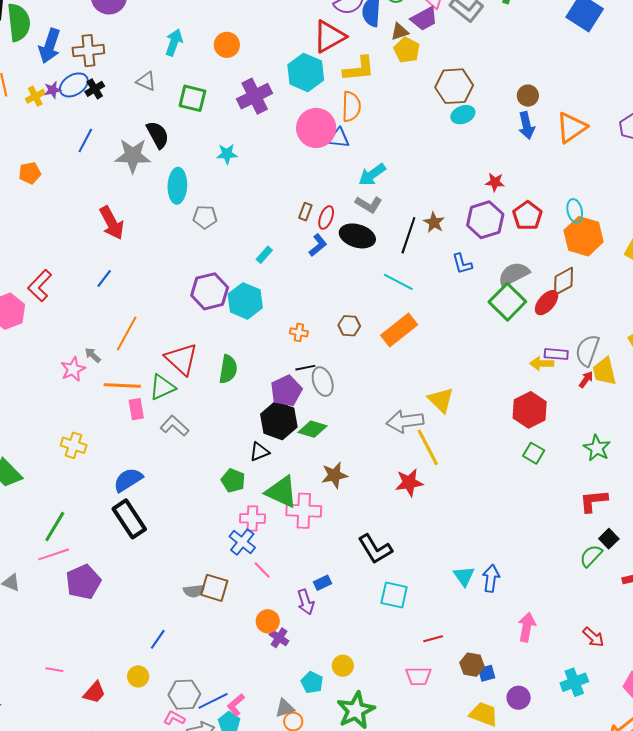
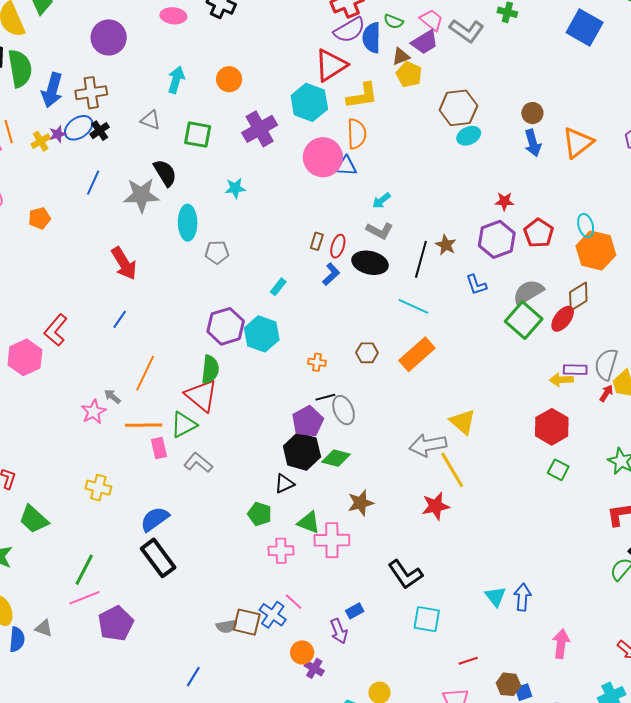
cyan arrow: (372, 175) -> (381, 201), size x0.7
green semicircle: (228, 369) -> (210, 369), moved
green triangle: (282, 492) -> (309, 522), size x0.7
blue cross: (242, 542) -> (273, 615), moved

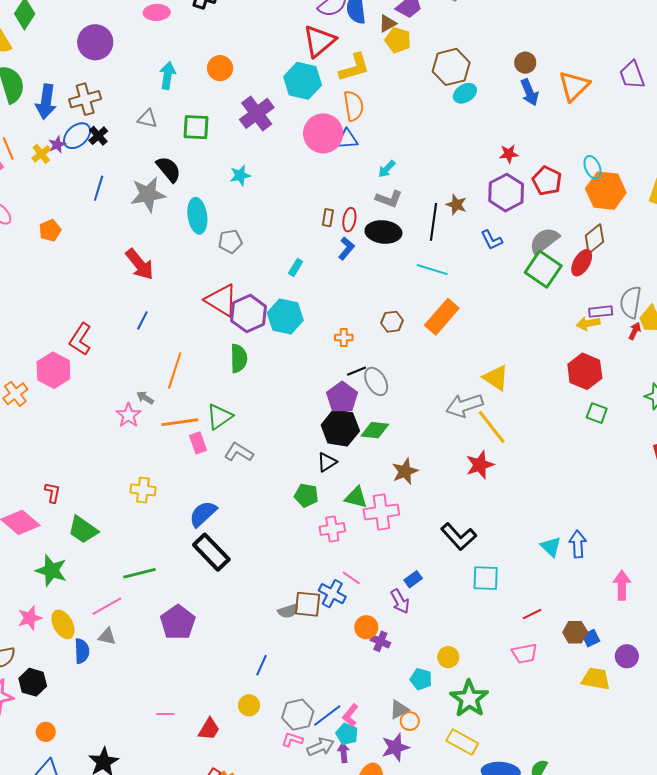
red triangle: (201, 396) -> (221, 300), moved
green line: (84, 570) -> (140, 573), turned 56
pink line: (84, 598) -> (107, 606), moved

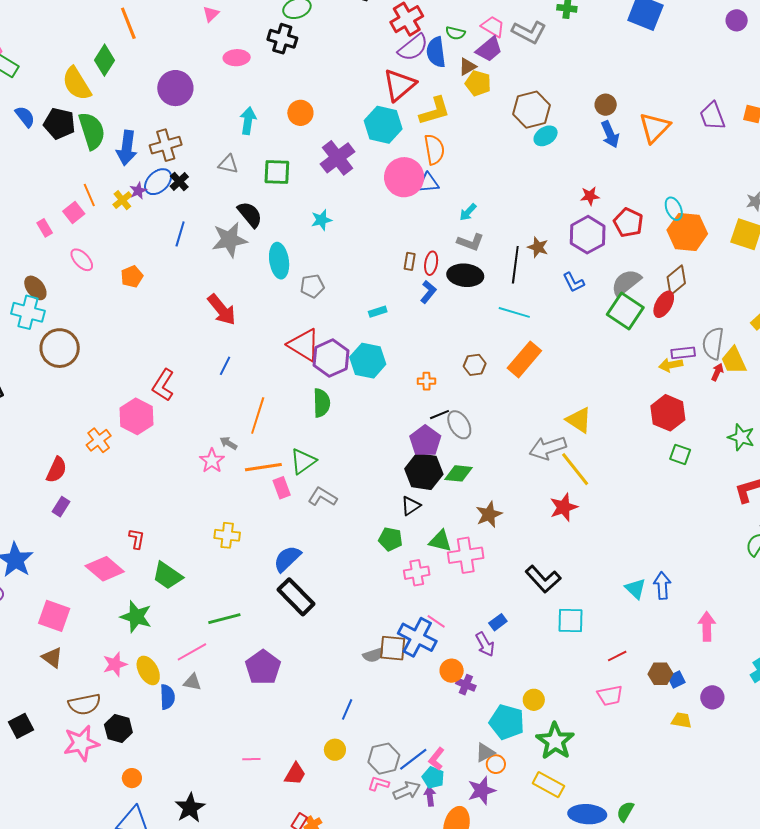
cyan rectangle: (296, 268) -> (378, 312), turned 42
blue cross: (332, 594) -> (417, 637), size x1.4
cyan pentagon: (421, 679) -> (507, 722), size x1.6
yellow trapezoid: (596, 679) -> (681, 720), size x0.7

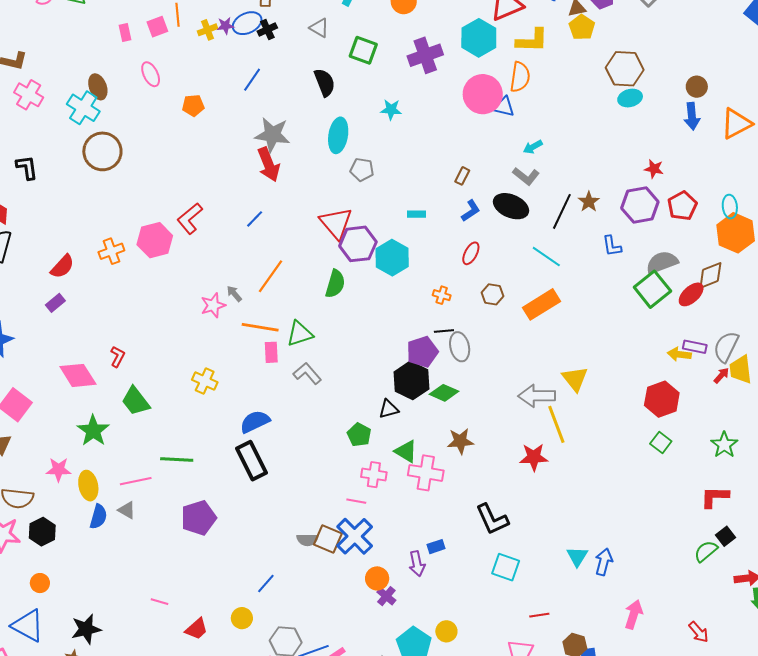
gray star: (229, 240) -> (272, 135), moved
red ellipse: (431, 263) -> (471, 253), moved
pink line: (436, 621) -> (356, 501), moved, turned -42

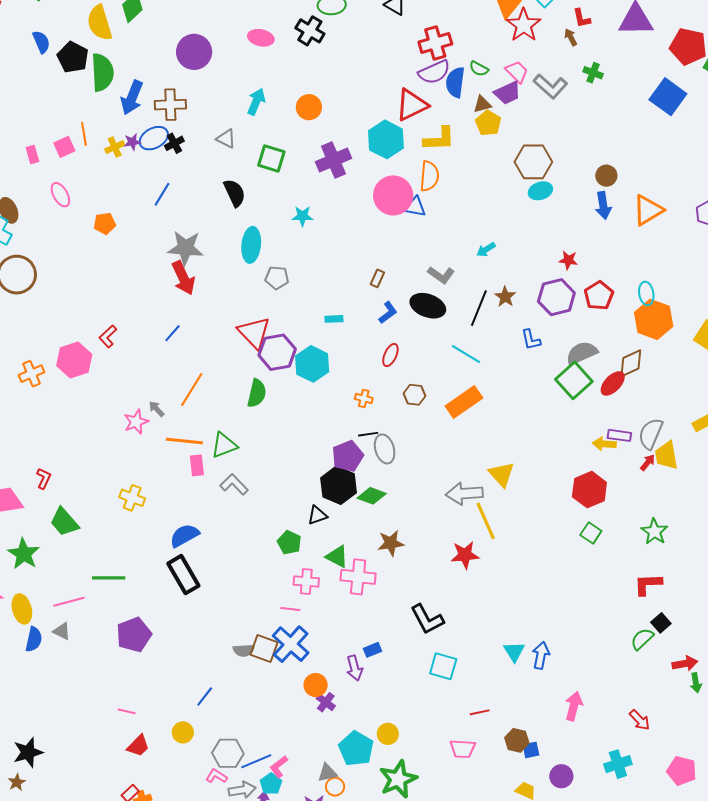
cyan arrow: (533, 147) -> (486, 249), moved
red L-shape: (190, 218) -> (108, 336), size x0.7
pink line: (159, 602) -> (127, 711), moved

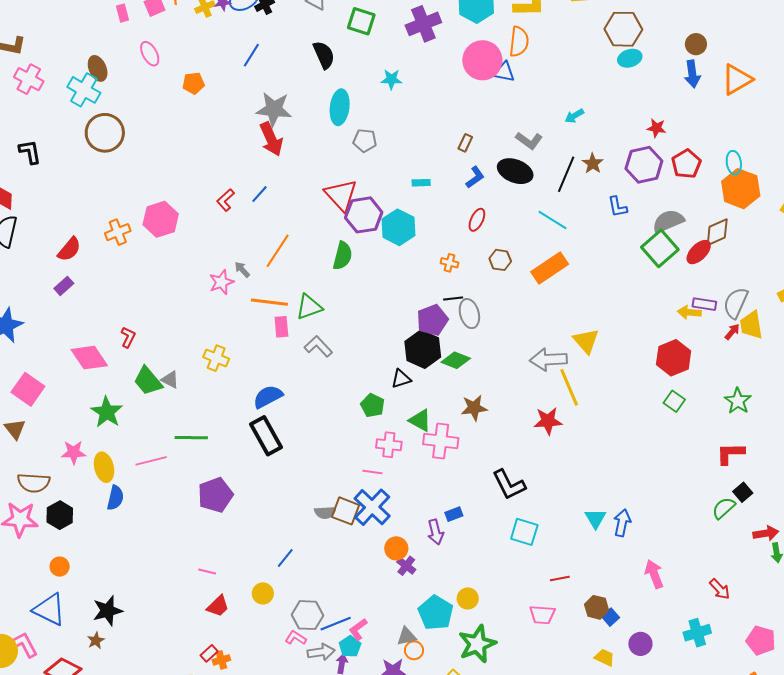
red L-shape: (108, 336) -> (225, 200), moved
gray triangle: (62, 631) -> (170, 380), moved
pink arrow: (574, 706) -> (654, 574), turned -36
blue square: (531, 750) -> (611, 617), turned -30

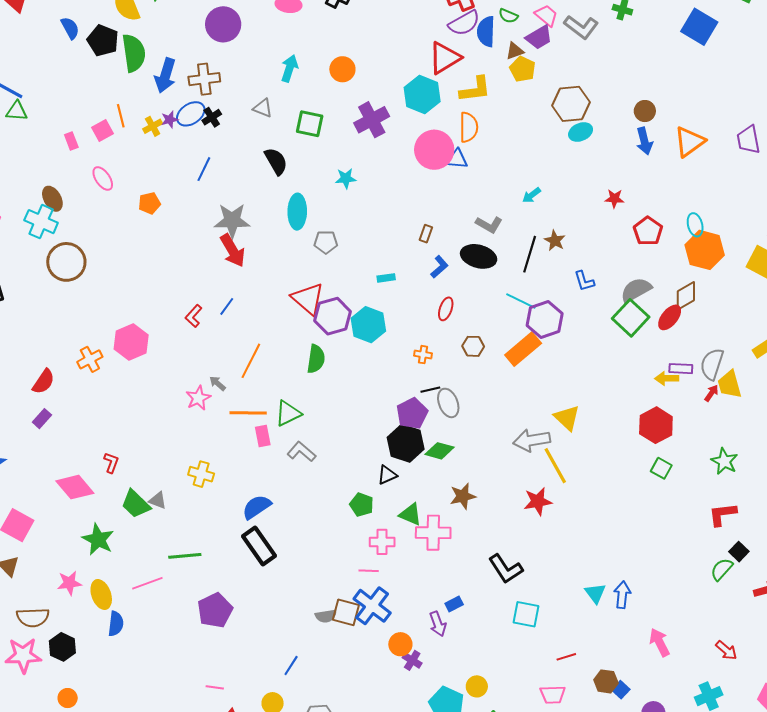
purple hexagon: (644, 165) -> (545, 319), moved

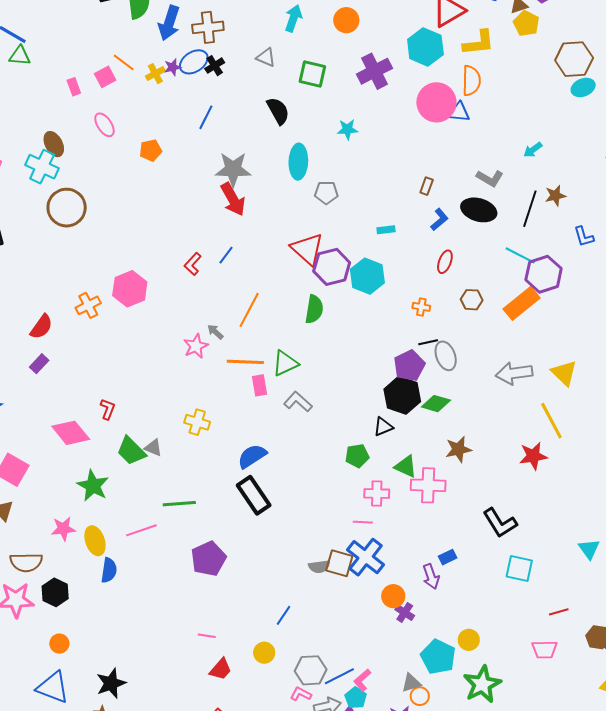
orange line: (121, 116) -> (124, 62), turned -40
brown star: (555, 241) -> (555, 196), turned 30
gray arrow: (532, 440) -> (514, 373), moved
green pentagon: (362, 505) -> (357, 456), turned -30

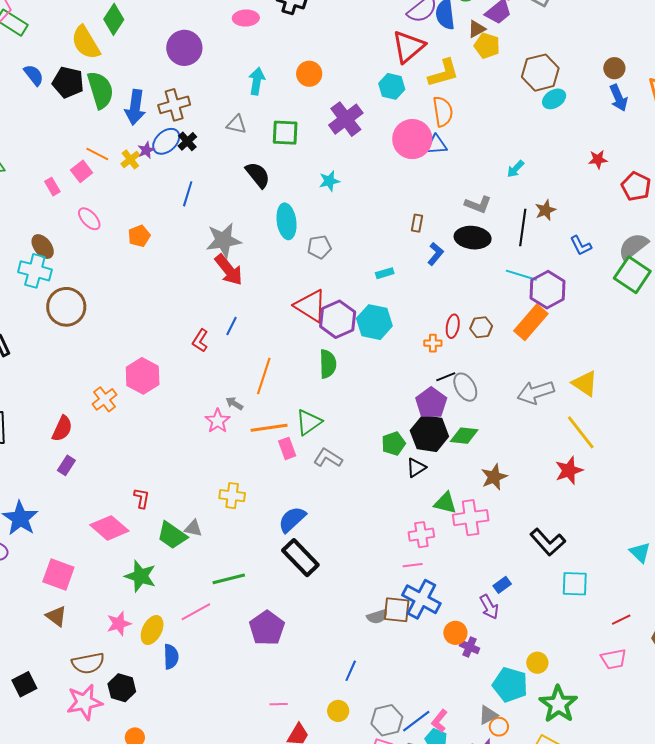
cyan hexagon: (425, 47) -> (392, 86), size x0.7
red ellipse: (445, 262) -> (453, 326), moved
green pentagon: (357, 456) -> (393, 444), moved
yellow ellipse: (95, 541) -> (152, 630), turned 56

